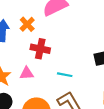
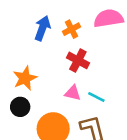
pink triangle: (27, 73) -> (73, 93), moved

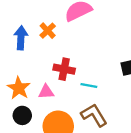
red cross: (78, 60) -> (64, 69), moved
pink triangle: (73, 93) -> (46, 92), moved

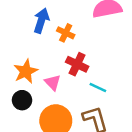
orange cross: (48, 31) -> (66, 33), moved, turned -35
pink triangle: (46, 92) -> (53, 82), turned 35

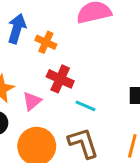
pink triangle: (53, 82) -> (32, 101), turned 36

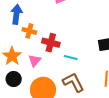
orange cross: (46, 42) -> (29, 31), moved

